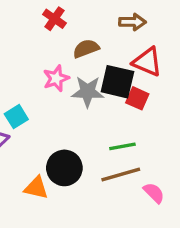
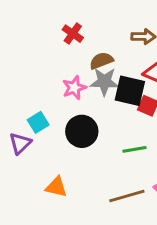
gray star: (88, 92) -> (104, 82), moved
black circle: (64, 168) -> (82, 131), moved
brown line: (121, 175) -> (127, 196), moved

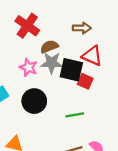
red cross: (73, 34) -> (27, 26), size x1.5
pink star: (74, 88) -> (28, 67), turned -30

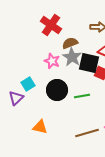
gray star: (52, 63) -> (72, 57), turned 30
green line: (75, 115) -> (82, 96), moved

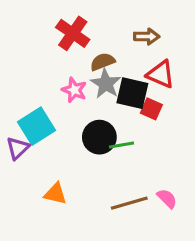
cyan square: (28, 84) -> (37, 126), size x1.6
black circle: (57, 90) -> (99, 137), moved

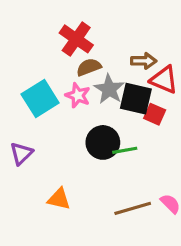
brown arrow: (147, 37) -> (144, 61), moved
brown semicircle: (103, 62) -> (89, 67), moved
cyan square: (37, 126) -> (40, 99), moved

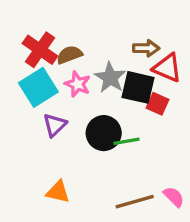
red cross: (76, 39) -> (40, 50), moved
brown semicircle: (89, 67) -> (69, 55), moved
purple triangle: (21, 153) -> (55, 125), moved

